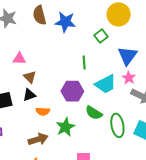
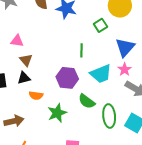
brown arrow: (38, 139) -> (14, 121), moved

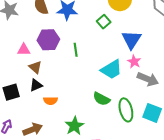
green line: (81, 50) -> (76, 50), moved
purple hexagon: (67, 78) -> (48, 40), moved
green star: (57, 113) -> (74, 126), moved

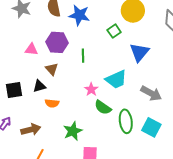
pink star: (134, 62) -> (91, 89), moved
brown triangle: (35, 67) -> (52, 69), moved

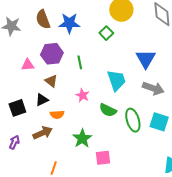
blue triangle: (139, 52) -> (146, 59), moved
cyan trapezoid: (116, 79) -> (116, 80), turned -75
pink star: (91, 89) -> (83, 95), moved
brown arrow: (31, 130) -> (43, 133), moved

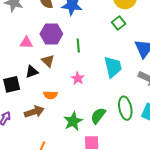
green square: (106, 33) -> (119, 23), moved
black triangle: (42, 100) -> (32, 72), moved
green semicircle: (108, 110) -> (98, 116), moved, turned 96

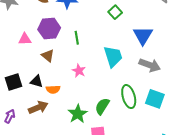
black triangle: (32, 72) -> (37, 81), moved, turned 40

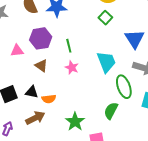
pink star: (79, 71) -> (72, 67), moved
green ellipse: (129, 97) -> (124, 87), moved
green semicircle: (102, 106) -> (111, 111), moved

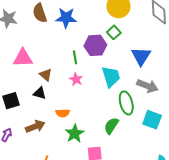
purple hexagon: (41, 38) -> (95, 45), moved
pink triangle: (17, 51) -> (23, 58), size x1.5
black triangle: (32, 92) -> (40, 93), moved
orange semicircle: (49, 99) -> (63, 113), moved

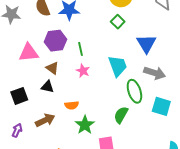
purple hexagon: (95, 45) -> (55, 41), moved

